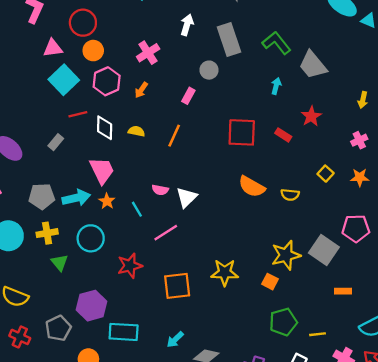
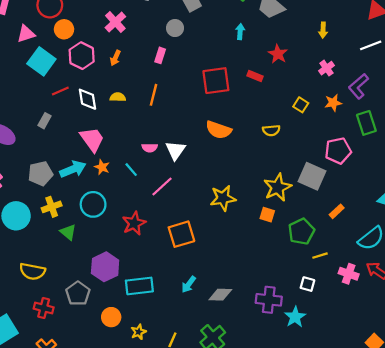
orange semicircle: (252, 187) -> (219, 130), moved
yellow star: (225, 273) -> (223, 198), moved
orange rectangle: (343, 291) -> (337, 211), turned -32
green pentagon: (283, 322) -> (301, 232), moved

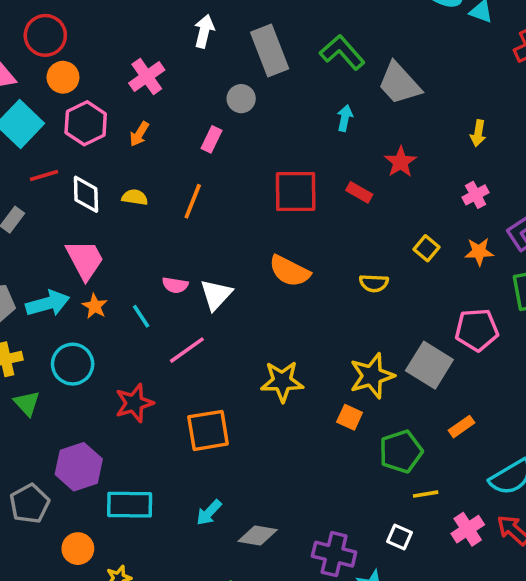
pink cross: (349, 274) -> (468, 529), turned 30

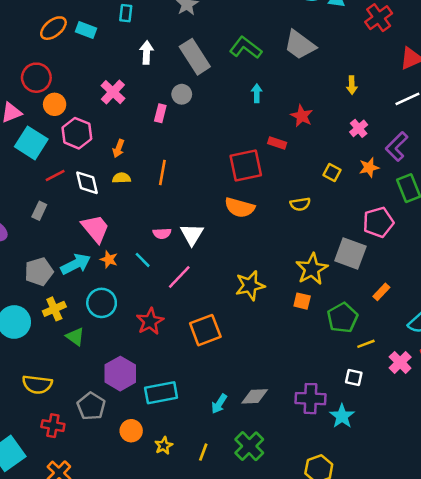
gray trapezoid: (399, 83) -> (300, 45), moved
orange arrow: (139, 134) -> (119, 148), moved
pink rectangle: (212, 139) -> (160, 113), moved
red square: (296, 191) -> (246, 166), moved
cyan arrow: (209, 512) -> (219, 404), moved

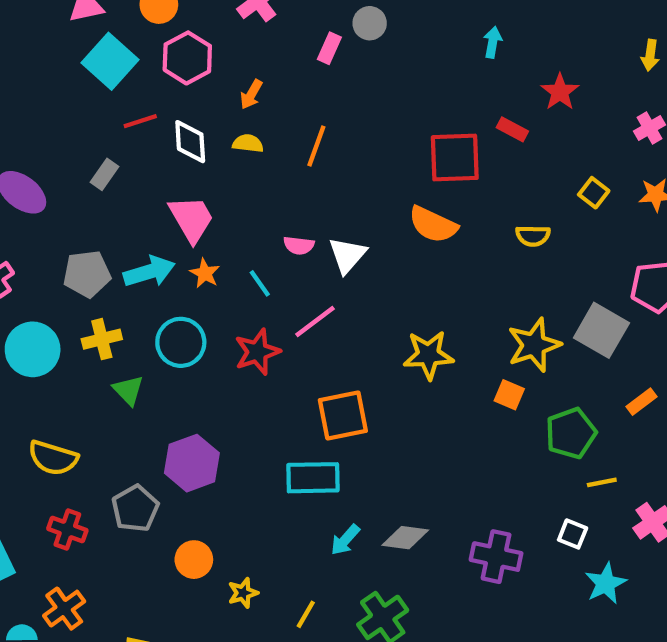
red star: (150, 321) -> (257, 352), moved
cyan rectangle: (161, 393) -> (313, 478), moved
cyan star: (342, 416) -> (606, 583), moved

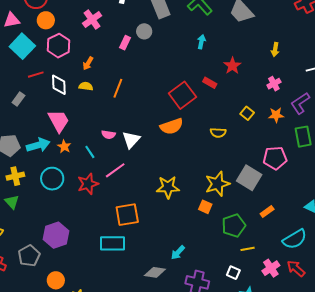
red square: (455, 158) -> (182, 95), turned -36
orange semicircle: (433, 225) -> (172, 126), turned -45
green triangle: (128, 390) -> (12, 202), moved
cyan arrow: (345, 540) -> (178, 252), moved

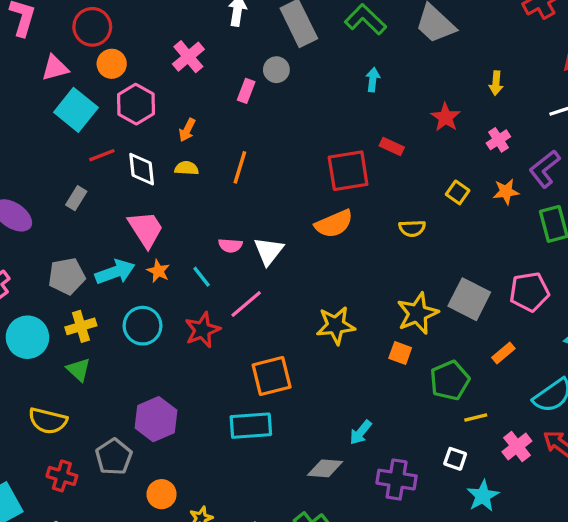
red star: (232, 66) -> (446, 117), moved
red square: (182, 95) -> (348, 171), turned 32
pink pentagon: (275, 158) -> (529, 292), moved

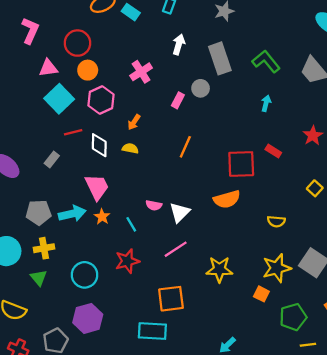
orange line: (240, 167) -> (185, 147), moved
yellow semicircle: (412, 228) -> (276, 221), moved
pink line: (246, 304) -> (176, 249), moved
cyan circle: (143, 326) -> (85, 275), moved

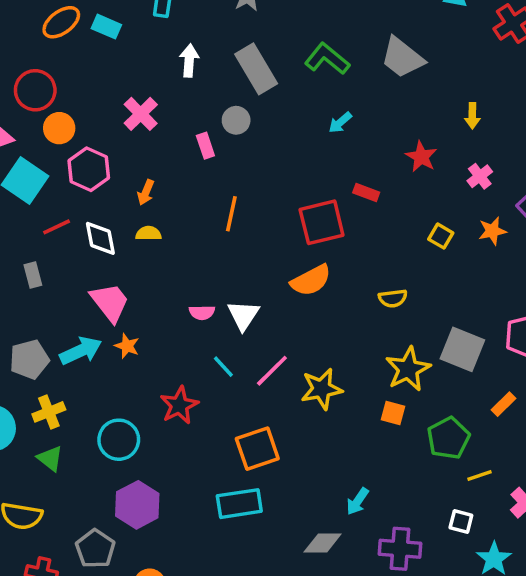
pink rectangle: (178, 100) -> (205, 146), turned -35
cyan arrow: (266, 103) -> (340, 123), turned -133
gray rectangle: (52, 160) -> (33, 275), turned -42
cyan line: (131, 224) -> (223, 367), moved
pink line: (176, 249) -> (272, 371), moved

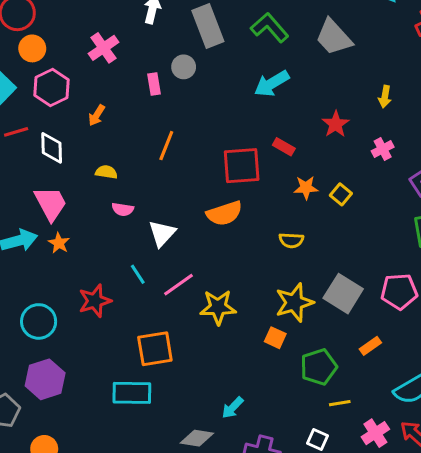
cyan arrow: (340, 123) -> (272, 84), size x1.6
orange star: (492, 231) -> (306, 188), moved
yellow semicircle: (148, 233) -> (106, 172), moved
pink semicircle: (202, 312) -> (123, 209), moved

